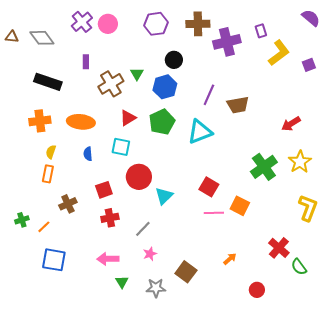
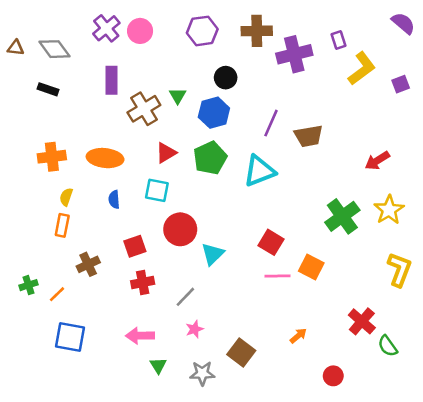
purple rectangle: (86, 62) -> (112, 80), size x1.5
black rectangle: (48, 82) -> (48, 89), moved, size x0.6

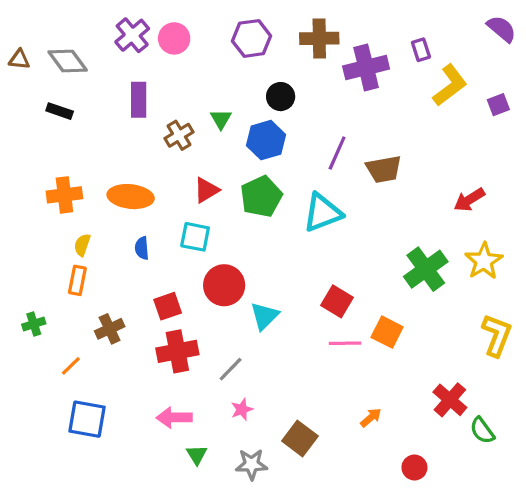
brown cross: (144, 109) -> (179, 135), size x0.7
red cross: (143, 282) -> (177, 351), size x1.4
green cross: (29, 285) -> (34, 324), moved

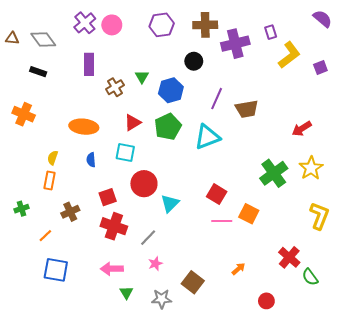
black circle: (281, 97) -> (194, 61), moved
orange cross: (64, 195) -> (24, 114), moved, turned 30
red cross: (177, 351) -> (114, 226), turned 30

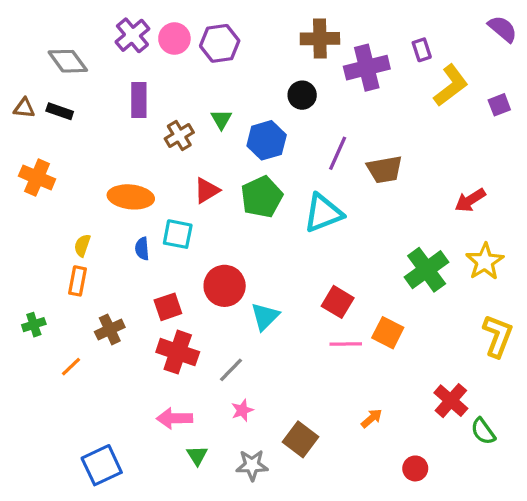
purple hexagon: (162, 25) -> (220, 43), moved
brown triangle: (12, 38) -> (24, 108), moved
cyan square: (125, 153) -> (178, 234), moved
blue square: (56, 270) -> (102, 465), moved, turned -35

